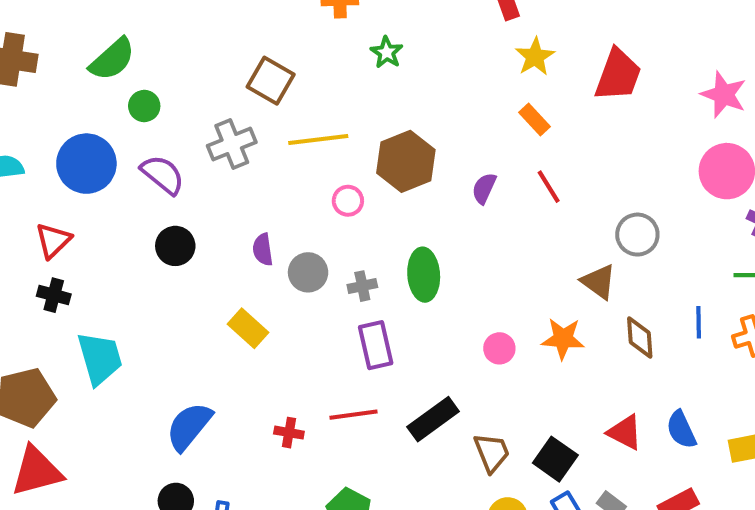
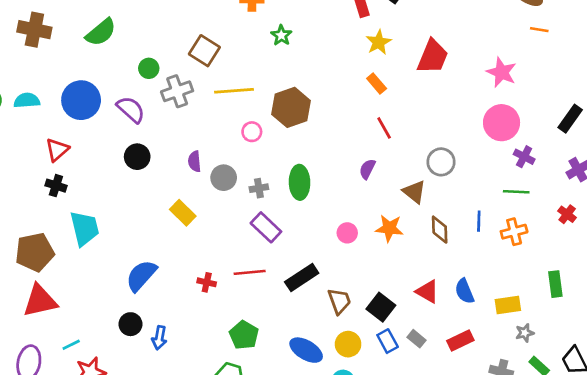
green circle: (144, 106) -> (149, 68), moved
purple semicircle: (484, 188) -> (367, 169), moved
purple rectangle: (376, 345) -> (266, 227), turned -36

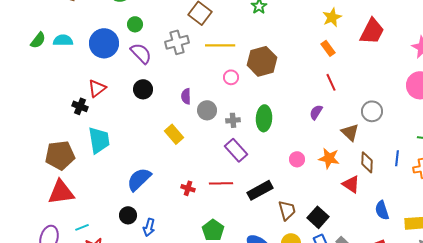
green circle: (149, 68) -> (135, 24), moved
red triangle: (57, 150) -> (97, 88), moved
red triangle: (427, 291) -> (351, 184), moved

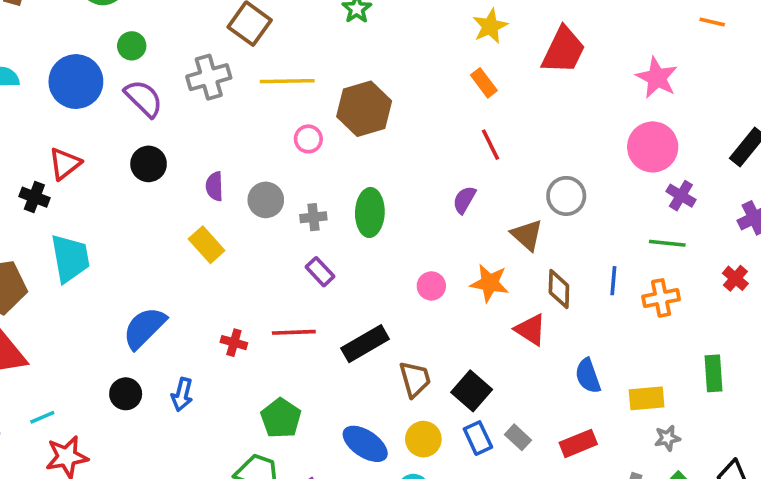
purple semicircle: (186, 96) -> (215, 186), moved
purple rectangle: (236, 150) -> (320, 272), size x0.7
blue arrow: (149, 227) -> (182, 395), moved

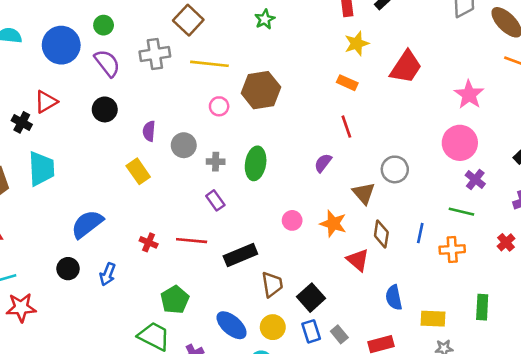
orange rectangle: (484, 83) -> (347, 83), turned -36

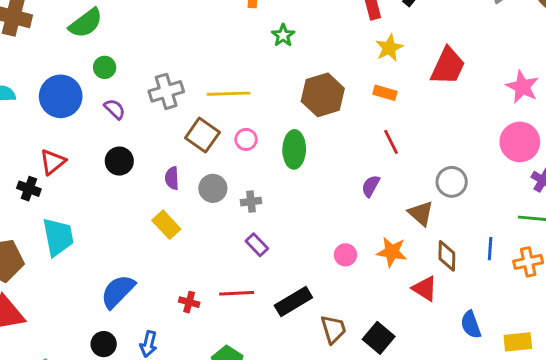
brown square: (188, 20) -> (202, 135), moved
purple semicircle: (107, 63) -> (115, 109), size x0.7
brown hexagon: (261, 90) -> (323, 95), moved
green ellipse: (256, 163) -> (294, 149), moved

